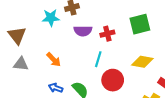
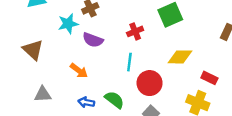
purple semicircle: (83, 31) -> (93, 40), moved, turned 30
gray triangle: (21, 64) -> (43, 94), moved

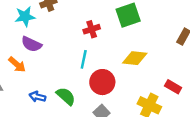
purple semicircle: (93, 40) -> (31, 44), moved
orange arrow: (79, 71) -> (17, 65), moved
red rectangle: (209, 78) -> (173, 87), moved

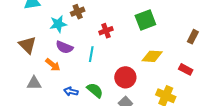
red cross: (92, 29) -> (106, 31), moved
cyan line: (84, 59) -> (91, 54), moved
red rectangle: (173, 87) -> (186, 69), moved

